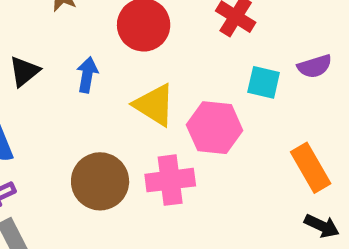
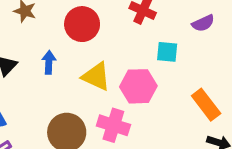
purple semicircle: (315, 66) -> (203, 23), moved
pink cross: (170, 180) -> (113, 125), turned 32

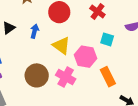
orange rectangle: (206, 105) -> (108, 77), moved

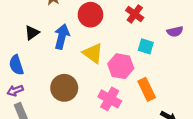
blue arrow: (35, 31) -> (62, 37), size x1.5
pink cross: (66, 77) -> (110, 99), moved

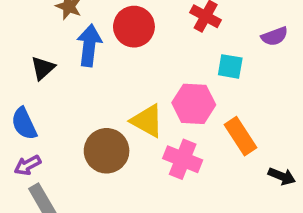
blue arrow: (62, 37) -> (89, 45), moved
yellow triangle: (93, 53) -> (147, 121), moved

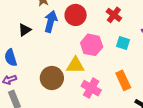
pink hexagon: (194, 104) -> (92, 45), moved
yellow triangle: (147, 121) -> (75, 65), turned -36

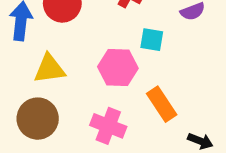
pink hexagon: (92, 45) -> (118, 67), moved
yellow triangle: (75, 65) -> (49, 69), moved

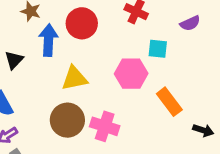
pink cross: (108, 126) -> (105, 126), moved

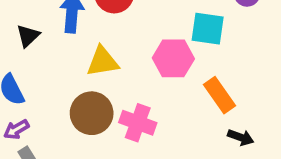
cyan square: (158, 49) -> (208, 29), size x1.4
black arrow: (203, 130) -> (241, 137), moved

